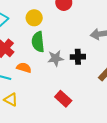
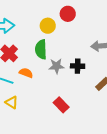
yellow circle: (34, 18) -> (48, 26), moved

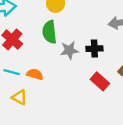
orange semicircle: (26, 73) -> (35, 74), moved
red rectangle: (61, 105) -> (100, 81), moved

